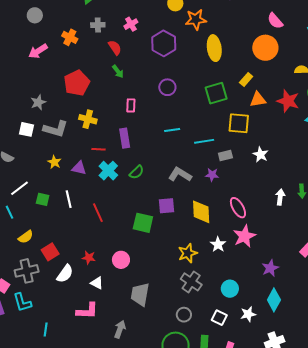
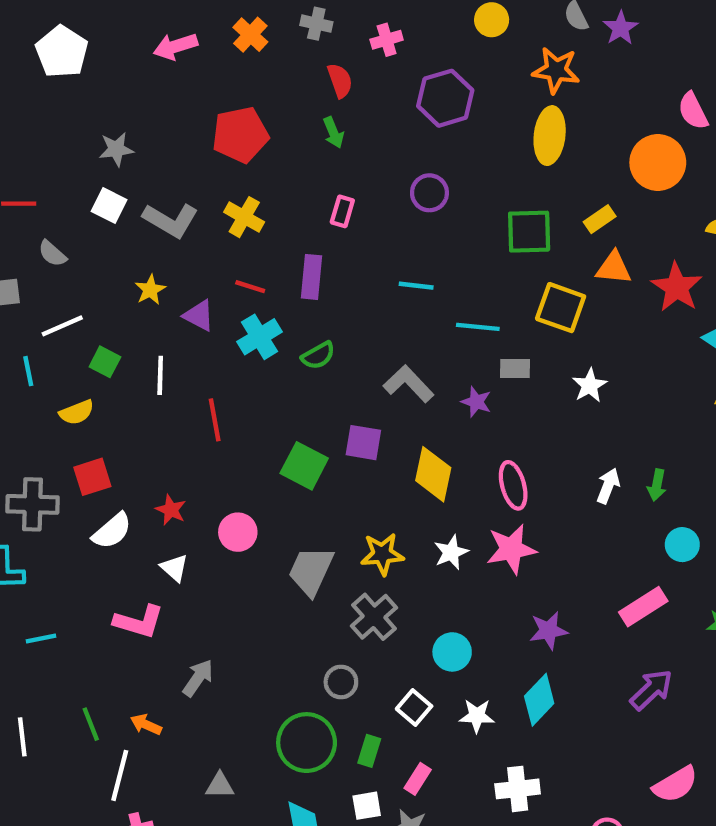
orange star: (196, 20) -> (556, 70), moved
gray star: (38, 102) -> (116, 149), moved
yellow semicircle: (26, 237) -> (77, 412), moved
gray trapezoid: (140, 294) -> (311, 571), moved
cyan line: (46, 330) -> (41, 638), turned 56

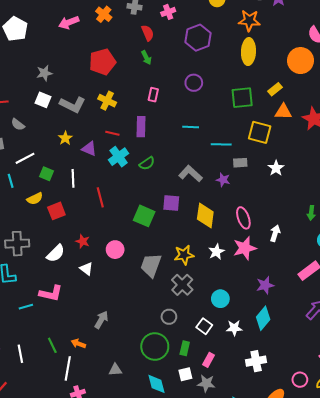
red square: (92, 477) -> (56, 211), moved
white arrow: (608, 486) -> (275, 233), moved
pink L-shape: (139, 622) -> (51, 293), moved

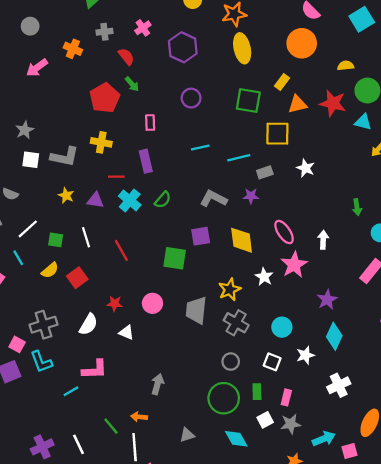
red pentagon: (102, 62) -> (105, 98), moved
green square: (242, 98) -> (248, 101), turned 30

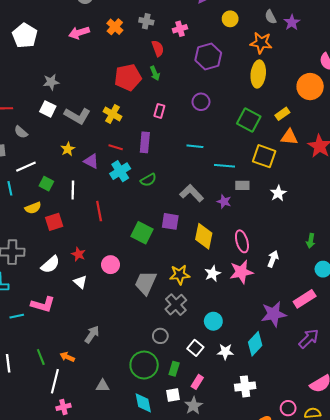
purple star: (327, 300) -> (274, 314), moved, size x1.4
gray star: (291, 424) -> (193, 406), turned 30

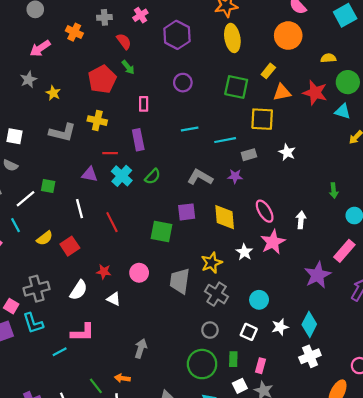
gray star: (51, 82) -> (28, 80), moved
white square: (48, 109) -> (15, 136), moved
yellow star: (68, 149) -> (53, 93), moved
green square: (46, 184) -> (48, 186), moved
cyan diamond: (255, 344) -> (309, 324), moved

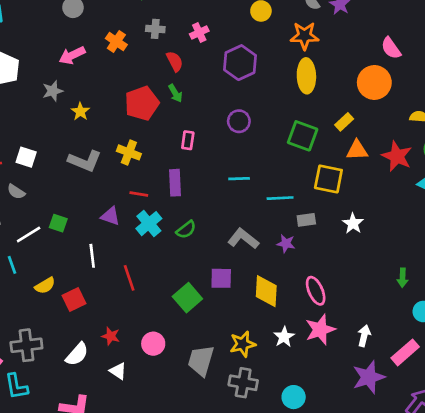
white arrow: (301, 220) -> (364, 336), moved
green square: (162, 231) -> (187, 298), turned 30
gray cross: (217, 294) -> (243, 383), turned -30

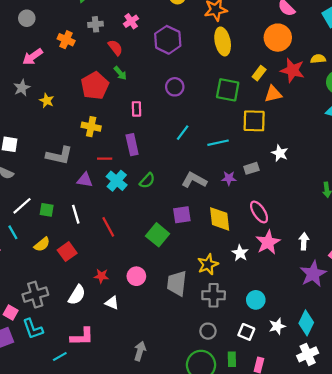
red star: (397, 156) -> (293, 70), moved
gray L-shape: (85, 161) -> (59, 155), moved
cyan line: (239, 179) -> (183, 133), turned -42
gray rectangle: (306, 220) -> (251, 168), moved
green square: (58, 223) -> (47, 210), moved

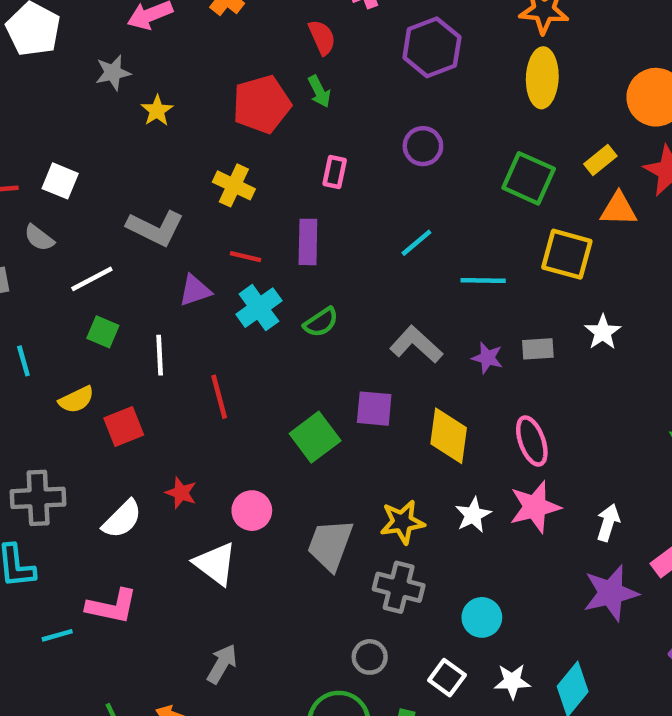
purple triangle: (85, 180) -> (195, 290), turned -42
white line: (22, 206) -> (92, 279), moved
white triangle: (112, 303) -> (215, 564), moved, size x1.5

